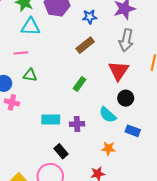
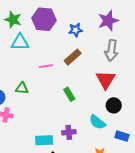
pink line: (21, 53) -> (46, 66), moved
green rectangle: (79, 84) -> (69, 94), turned -64
cyan rectangle: (51, 120) -> (44, 140), moved

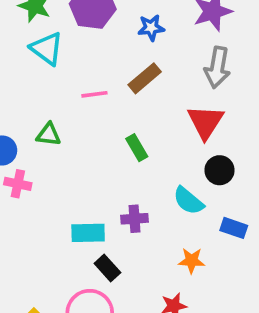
cyan triangle: (20, 42) -> (47, 49), turned 36

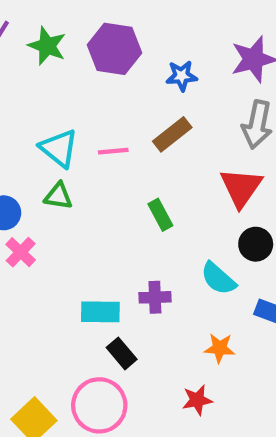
cyan triangle: (47, 49) -> (59, 148), moved
pink cross: (18, 184) -> (21, 252), turned 30

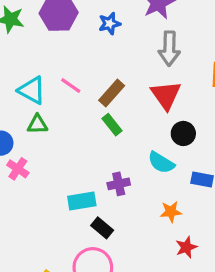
brown rectangle: (172, 134) -> (112, 93), moved
pink line: (113, 151) -> (71, 86), turned 50
red star: (197, 400) -> (186, 247), moved

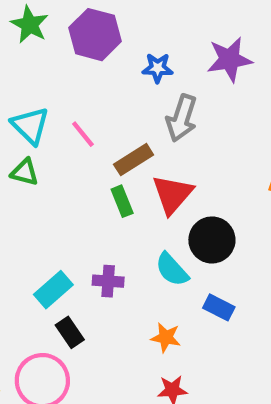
gray arrow: (169, 49) -> (182, 118), moved
red triangle: (166, 95) -> (172, 194), moved
black circle: (183, 133) -> (212, 240), size x1.4
cyan rectangle: (82, 201) -> (53, 290), turned -48

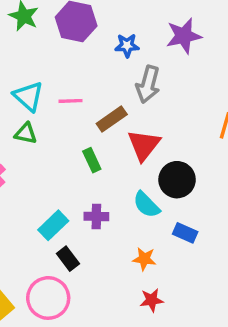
pink line: (83, 134) -> (70, 101), turned -50
green rectangle: (122, 201) -> (92, 160), moved

